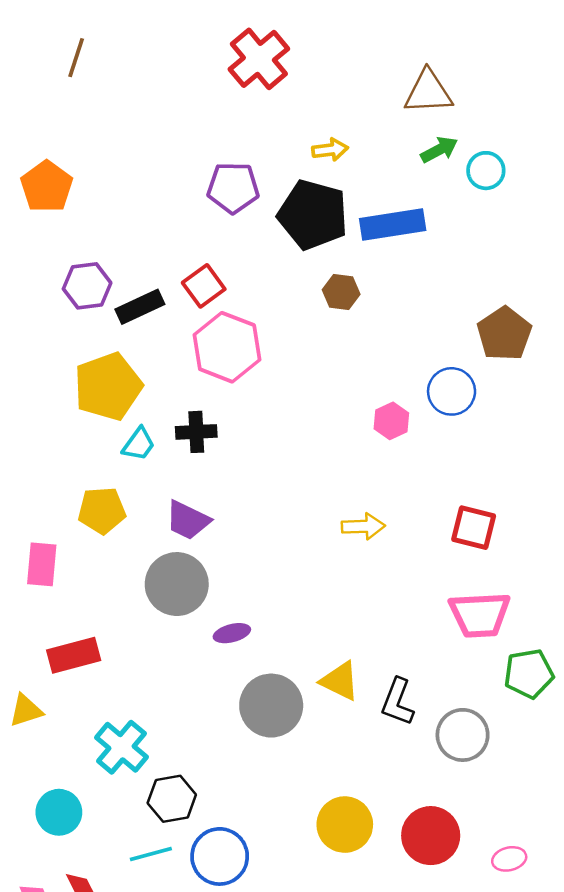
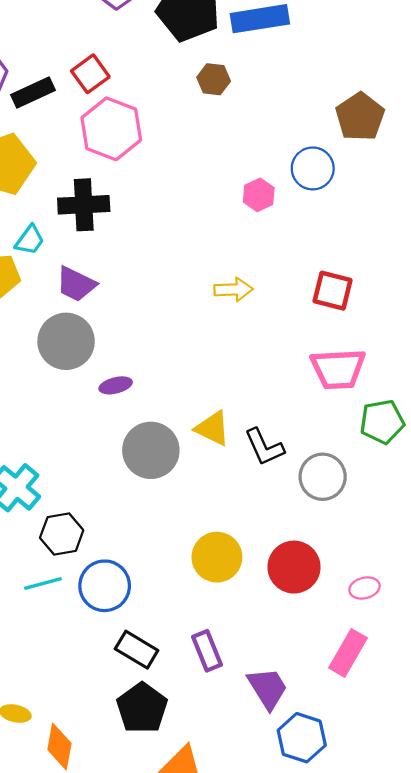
black cross: (196, 432) -> (84, 205), size x1.4
cyan trapezoid: (139, 444) -> (30, 240), moved
black L-shape: (398, 702) -> (264, 447), turned -45

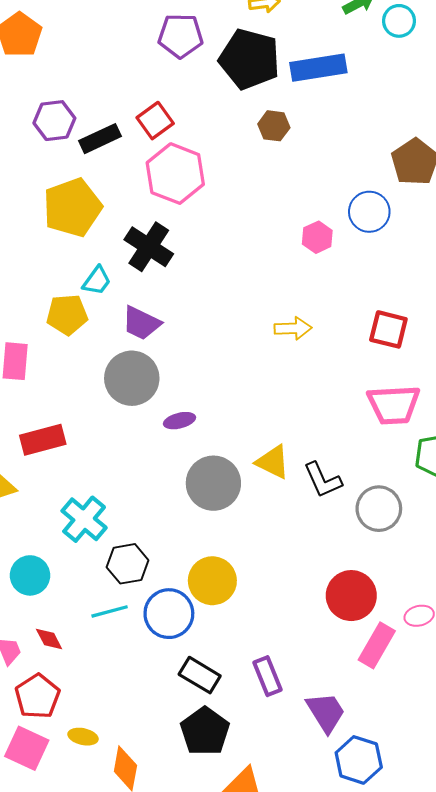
black cross: (84, 205) -> (149, 247), turned 36
yellow circle: (217, 557) -> (212, 581), moved
pink rectangle: (348, 653) -> (377, 645), moved

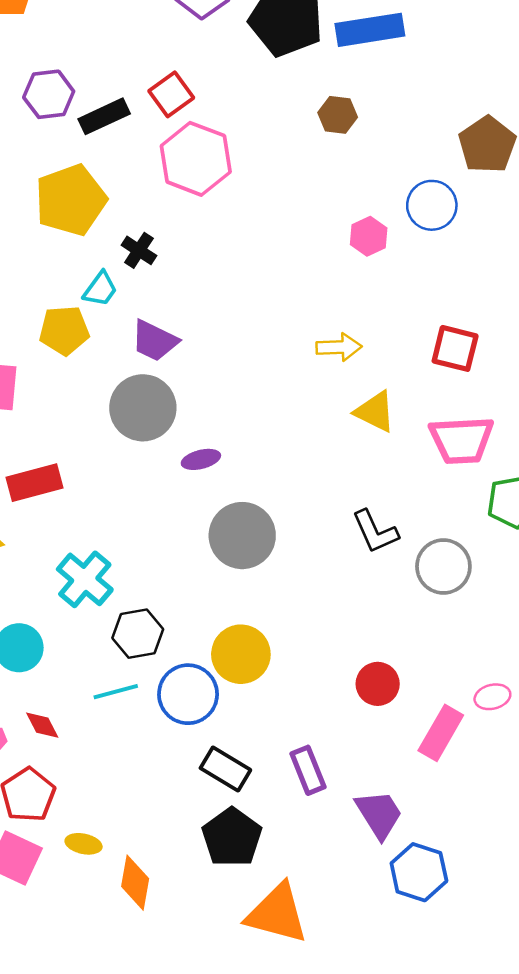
brown hexagon: (274, 126) -> (338, 115), moved
black cross: (149, 247) -> (139, 250), moved, size x0.6
yellow triangle: (273, 462) -> (375, 412), moved
red circle: (351, 596) -> (378, 684), moved, size x0.7

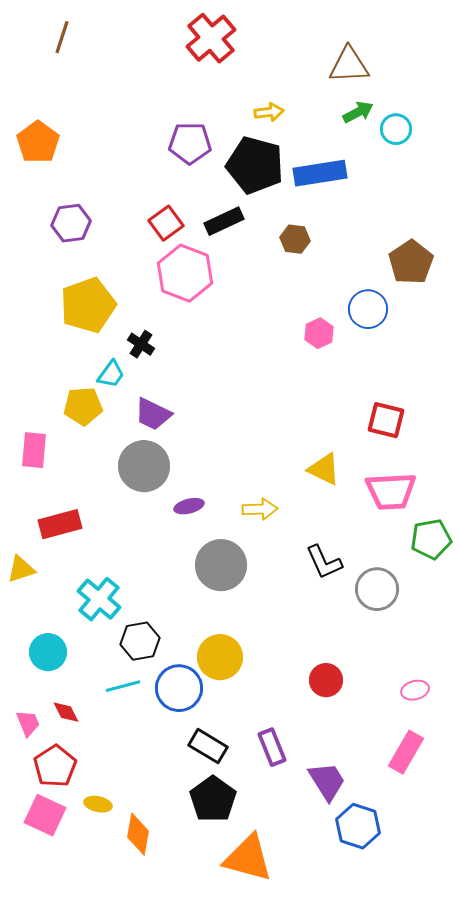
black rectangle: (104, 116) -> (224, 221), moved
yellow arrow: (339, 347) -> (260, 509), moved
pink rectangle: (441, 733) -> (406, 752), moved

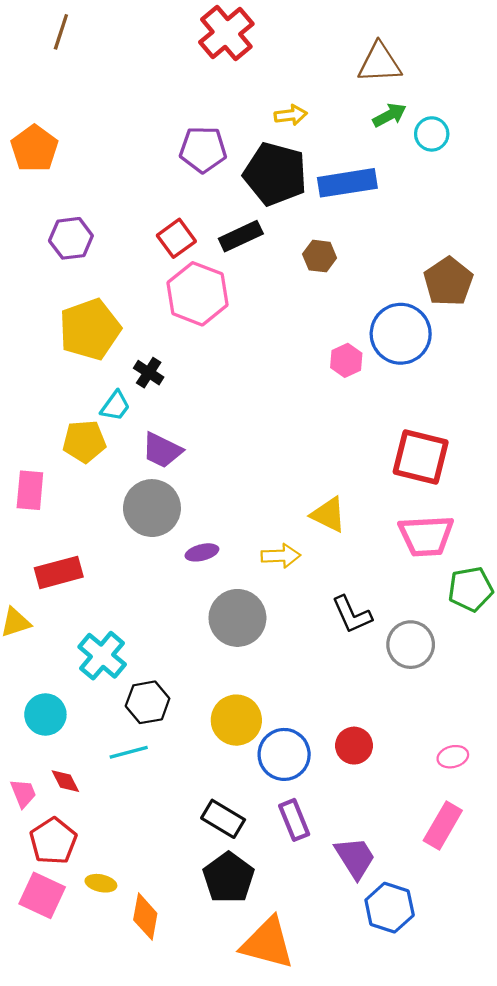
blue circle: (368, 309) -> (401, 334), size x1.4
red square: (386, 420) -> (421, 457), size x1.4
yellow triangle: (324, 469) -> (328, 515), moved
blue circle: (179, 688) -> (284, 754), moved

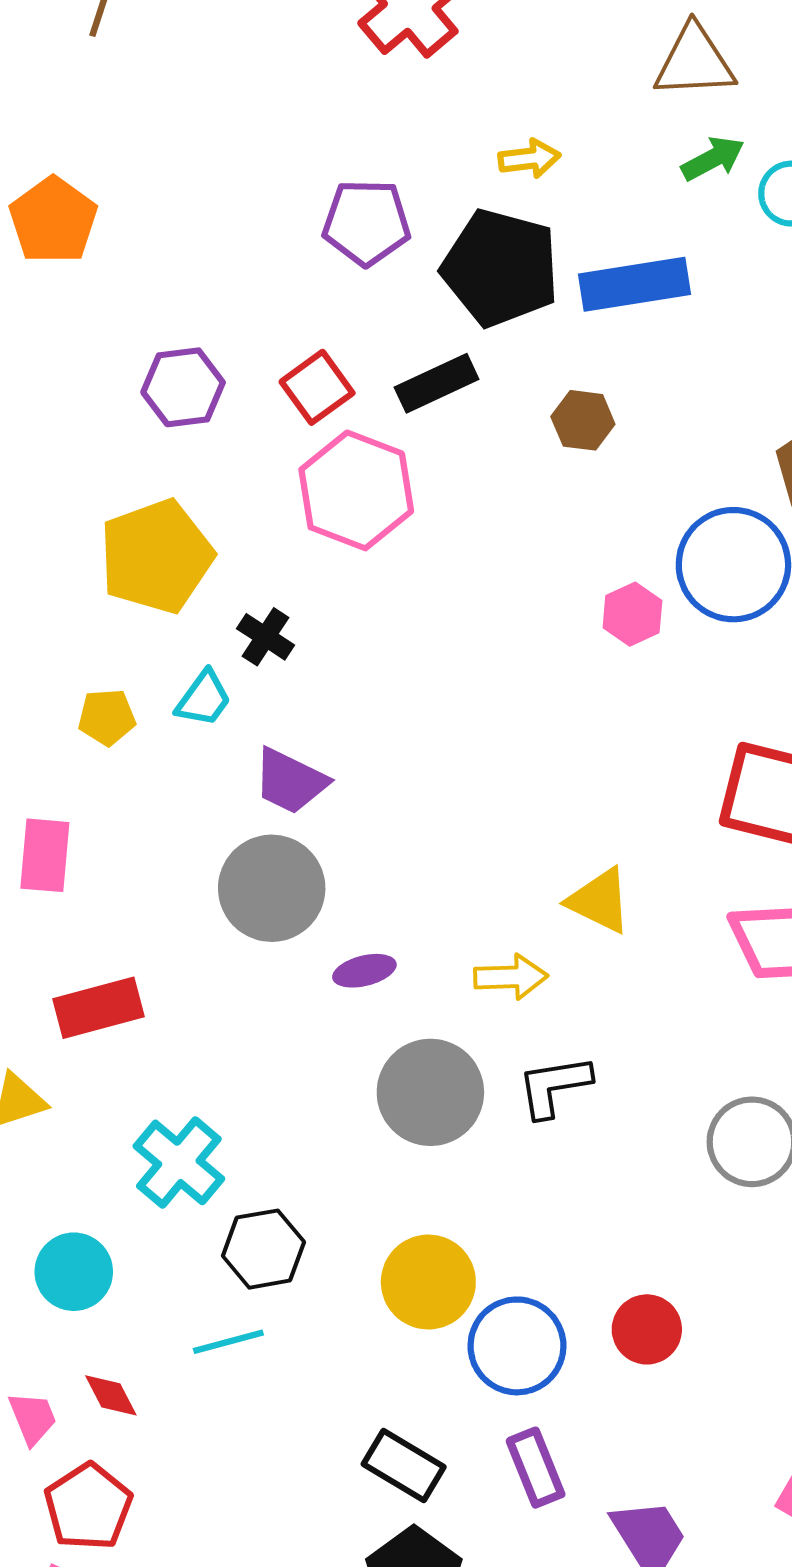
purple hexagon: (71, 238) -> (183, 387), moved
yellow pentagon: (84, 441) -> (107, 717), moved, size x0.7
black L-shape: (352, 615) -> (554, 1086), moved, turned 105

